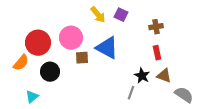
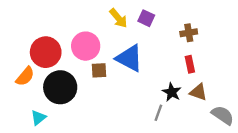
black circle: (50, 72) -> (60, 87), size x1.4

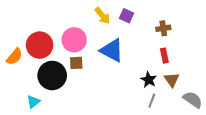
brown square: (99, 70) -> (76, 63), moved
orange semicircle: (25, 76) -> (14, 57), moved
brown triangle: (198, 92) -> (172, 80), turned 35
gray line: (158, 113) -> (152, 101), moved

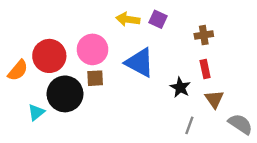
yellow arrow: (102, 16) -> (128, 19), turned 138
black star: (149, 80) -> (180, 87), moved
cyan triangle: (33, 102) -> (36, 112), moved

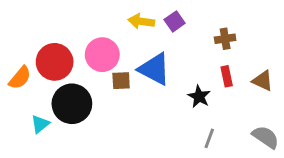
purple square: (158, 19) -> (175, 21), turned 30
brown square: (95, 78) -> (121, 81), moved
brown triangle: (214, 99) -> (263, 81), moved, turned -30

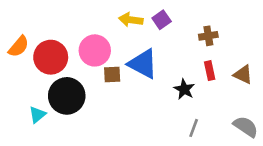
orange semicircle: (20, 78) -> (19, 46), moved

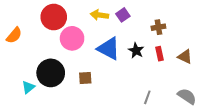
red circle: (51, 57) -> (54, 17), moved
brown square: (112, 75) -> (85, 78), moved
black star: (184, 89) -> (136, 51), moved

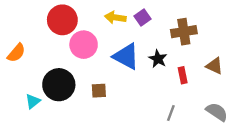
brown cross: (158, 27) -> (184, 32), size x1.5
orange semicircle: (14, 35) -> (16, 53), moved
red rectangle: (159, 54) -> (183, 75), moved

